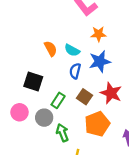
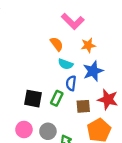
orange semicircle: (51, 49) -> (57, 44), moved
brown square: (84, 97) -> (83, 106), turned -32
green rectangle: (58, 100) -> (57, 98), moved

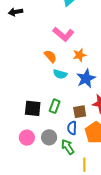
blue semicircle: (71, 83) -> (72, 128), moved

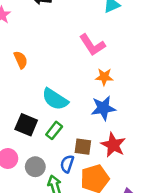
orange semicircle: (50, 56) -> (21, 60), moved
cyan semicircle: (60, 74) -> (55, 99), moved, size x1.5

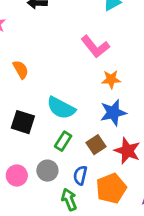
black square: (26, 125) -> (23, 122), moved
brown square: (83, 147) -> (96, 145), moved, turned -36
gray circle: (35, 167) -> (47, 171), moved

